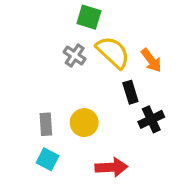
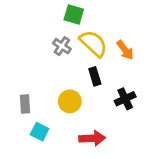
black rectangle: (130, 92) -> (95, 76), moved
gray rectangle: (46, 124) -> (25, 104), moved

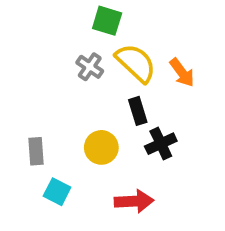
black cross: (125, 99) -> (161, 144), moved

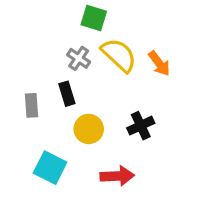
black rectangle: (138, 111) -> (67, 94), moved
gray rectangle: (36, 151) -> (32, 105), moved
cyan square: (57, 192) -> (50, 168), size x1.4

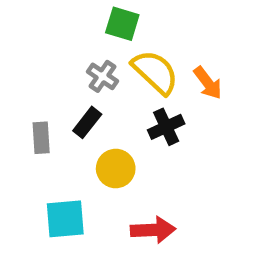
black rectangle: (67, 94) -> (87, 122), turned 55
black cross: (141, 126) -> (166, 127), moved
cyan square: (50, 168) -> (65, 219), turned -32

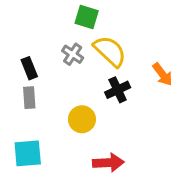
orange arrow: (208, 83) -> (163, 74), moved
black rectangle: (87, 122) -> (29, 68), moved, turned -60
cyan square: (65, 219) -> (28, 153), moved

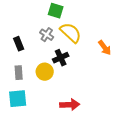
black cross: (118, 90) -> (61, 58), moved
gray rectangle: (29, 98) -> (19, 73), moved
yellow circle: (82, 119) -> (45, 72), moved

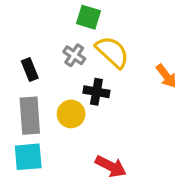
black cross: (61, 58) -> (96, 92), turned 35
gray rectangle: (19, 73) -> (30, 116), size x1.6
red arrow: (70, 105) -> (111, 166), turned 30

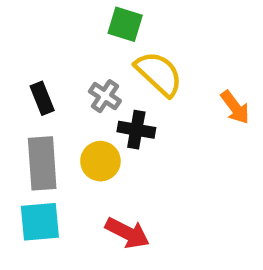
gray cross: (74, 55) -> (105, 96), moved
red arrow: (111, 166) -> (127, 233), moved

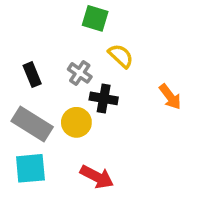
yellow semicircle: (159, 74) -> (121, 56), size x0.7
orange arrow: (235, 107) -> (170, 97), moved
gray rectangle: (42, 163) -> (32, 124), turned -54

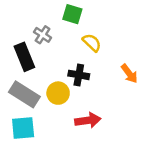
gray cross: (80, 73) -> (43, 35), moved
black rectangle: (32, 75) -> (24, 57), size x1.5
red arrow: (97, 177) -> (88, 120), moved, turned -35

